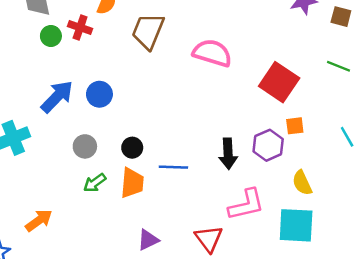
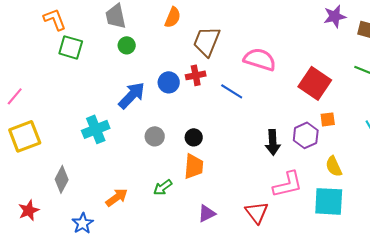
red cross: (80, 27) -> (196, 75), moved, turned -30
blue circle: (99, 94) -> (169, 82), moved
blue line: (173, 167) -> (232, 91), moved, turned 30
green arrow: (95, 183) -> (163, 187), moved

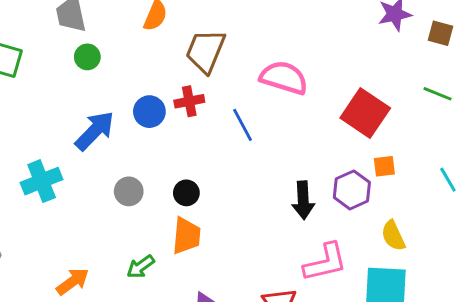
blue line: (232, 91) -> (243, 125), turned 30

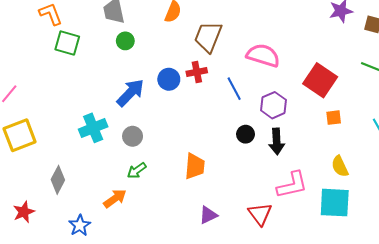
purple hexagon: (352, 190) -> (273, 105), moved
gray circle: (129, 191) -> (133, 136), moved
black circle: (186, 193) -> (246, 134), moved
green arrow: (141, 267) -> (137, 170), moved

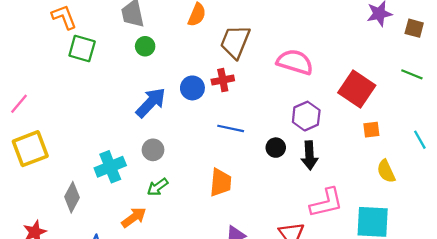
blue line: (234, 89) -> (231, 128), moved, turned -50
cyan cross: (93, 128) -> (110, 167), moved
yellow semicircle: (340, 166) -> (386, 171), moved

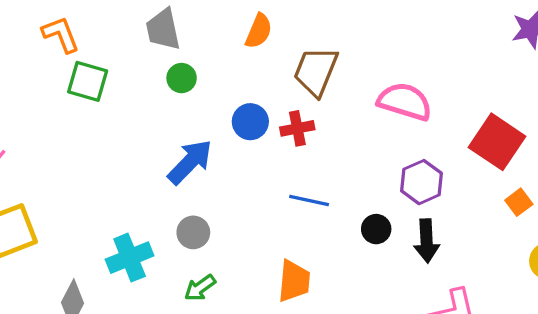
blue circle: (192, 88) -> (250, 122), moved
orange square: (371, 130) -> (519, 202), turned -30

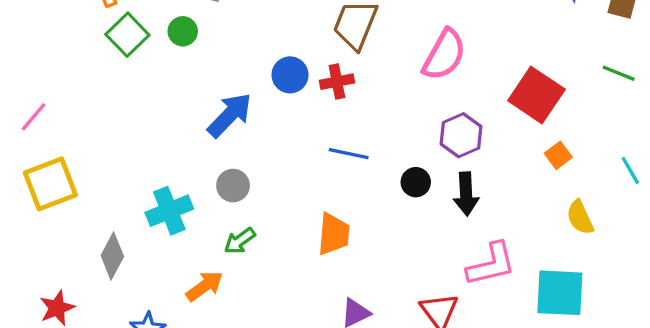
green circle: (182, 78) -> (183, 31), moved
green square: (88, 81) -> (127, 35), turned 30
pink semicircle: (405, 102) -> (444, 55), turned 102

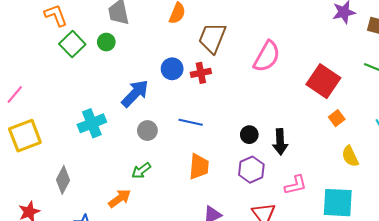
purple hexagon: (461, 135) -> (251, 170), moved
blue line: (349, 154) -> (191, 122), moved
gray circle: (233, 186) -> (147, 131), moved
cyan cross: (169, 211) -> (92, 123), moved
pink L-shape: (491, 264) -> (296, 185), size x0.7

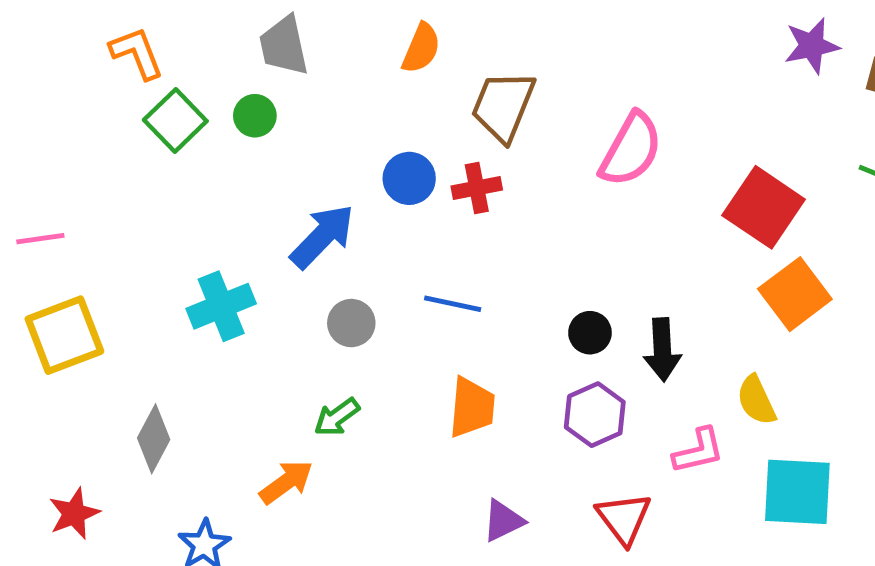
pink line: (15, 95) -> (40, 239), turned 42
orange square: (337, 118) -> (795, 294), size x1.8
yellow semicircle: (350, 156) -> (756, 400), moved

